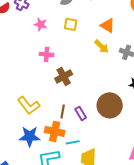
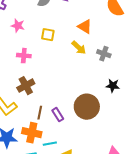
yellow square: (71, 24) -> (48, 35), moved
brown cross: (64, 76) -> (26, 86), moved

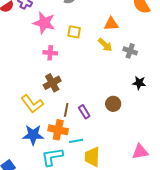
pink star: (18, 26) -> (44, 23), size x1.6
orange triangle: (85, 27) -> (111, 24), turned -35
brown circle: (87, 107) -> (113, 104), size x0.6

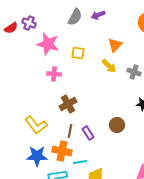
orange triangle: (111, 24) -> (115, 45), turned -42
brown cross: (52, 83) -> (68, 104), moved

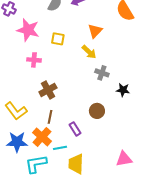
gray cross: (134, 72) -> (102, 73), moved
purple rectangle: (88, 133) -> (75, 129), moved
orange cross: (62, 151) -> (42, 137), turned 30

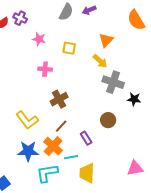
pink star: (28, 30) -> (39, 39), size x0.6
gray cross: (102, 73) -> (113, 82), size x1.5
brown line: (50, 117) -> (61, 126), turned 32

